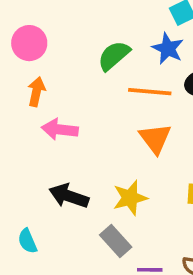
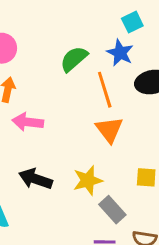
orange line: (150, 92) -> (105, 90), turned 68
gray rectangle: (116, 241) -> (112, 210), moved

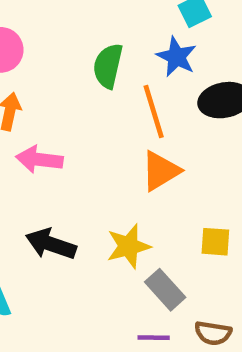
green semicircle: (74, 59) -> (108, 66), turned -36
orange triangle: (109, 130) -> (160, 171), turned 36

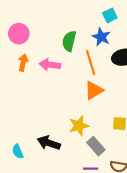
pink arrow: (39, 159) -> (50, 65), moved
black arrow: (51, 244) -> (49, 143), moved

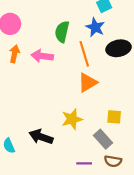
gray rectangle: (96, 146) -> (103, 139), moved

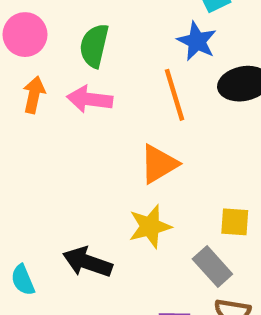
green semicircle: (62, 32) -> (94, 46), moved
orange triangle: (88, 83) -> (159, 164), moved

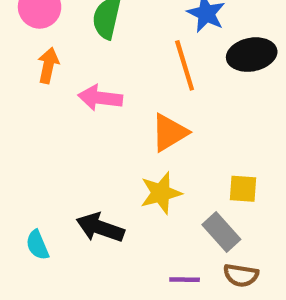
pink arrow: (90, 99) -> (100, 98), moved

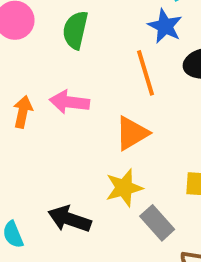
orange arrow: (48, 65) -> (23, 112), moved
gray rectangle: (221, 232) -> (157, 223), moved

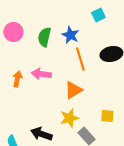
blue star: (165, 26) -> (70, 35), moved

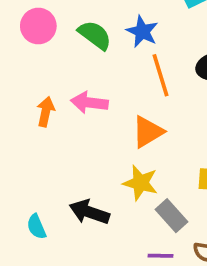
green semicircle: (44, 37) -> (95, 35), turned 114
yellow star: (69, 118) -> (140, 183), turned 30

